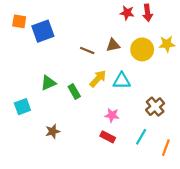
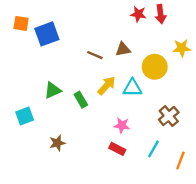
yellow circle: (142, 49) -> (155, 67), moved

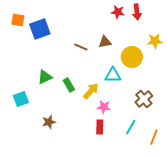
yellow arrow: (107, 86) -> (91, 91), moved
red rectangle: (117, 149) -> (100, 127), turned 64

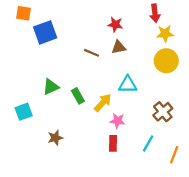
red star: (118, 12) -> (115, 25), moved
orange square: (18, 20) -> (24, 13), moved
yellow star: (155, 41) -> (165, 34), moved
yellow circle: (132, 57) -> (166, 61), moved

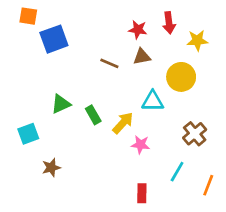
red arrow: (155, 13) -> (169, 23), moved
yellow circle: (166, 61) -> (181, 77), moved
brown star: (55, 138) -> (51, 168), moved
red rectangle: (113, 143) -> (142, 193), moved

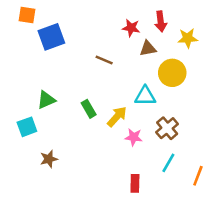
brown triangle: (142, 57) -> (148, 48), moved
green triangle: (61, 104) -> (46, 100), moved
brown cross: (195, 134) -> (167, 128), moved

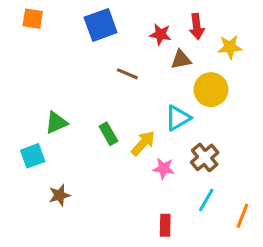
blue square: (51, 37) -> (101, 25), moved
cyan triangle: (145, 96) -> (178, 118), turned -30

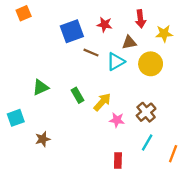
orange square: (33, 19) -> (24, 13), turned -32
blue square: (101, 25) -> (72, 31), moved
red star: (160, 34) -> (105, 25), moved
cyan triangle: (178, 118) -> (116, 62), moved
cyan square: (33, 156) -> (16, 118), moved

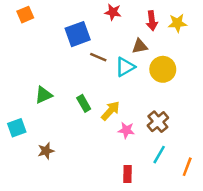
red star: (105, 25) -> (113, 12), moved
yellow star: (164, 34) -> (177, 23), moved

